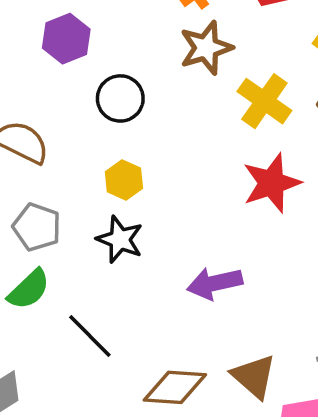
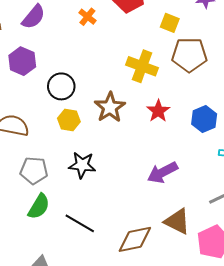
brown star: (206, 48) -> (110, 107), moved
yellow hexagon: (124, 180) -> (69, 120), moved
red star: (272, 183) -> (158, 111), size x0.7
purple arrow: (215, 283) -> (162, 172), moved

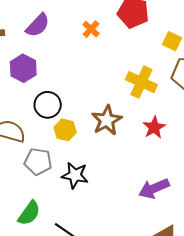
black circle: (61, 86) -> (48, 105), moved
gray pentagon: (34, 171) -> (38, 162), moved

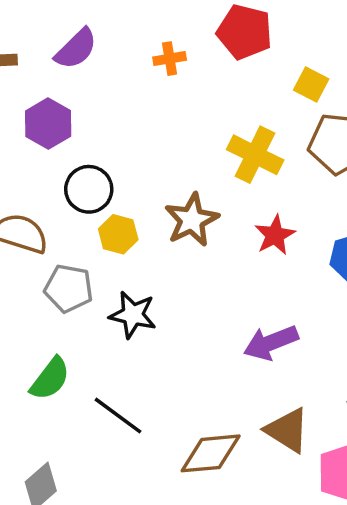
orange cross: (91, 29) -> (170, 59), turned 36

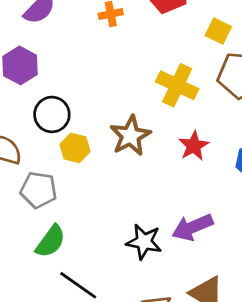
black star: (133, 315) -> (144, 242), moved
green semicircle: (50, 379) -> (51, 241), moved

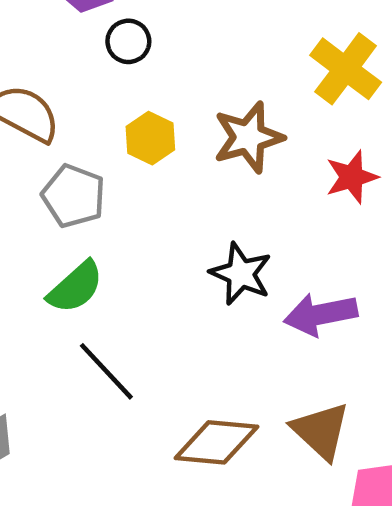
black circle: (52, 114) -> (128, 41), moved, size x0.7
black star: (144, 242) -> (241, 274), moved

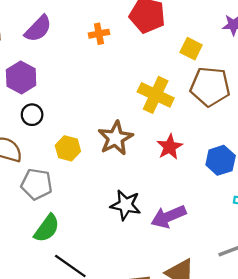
black circle: (128, 41) -> (32, 115), moved

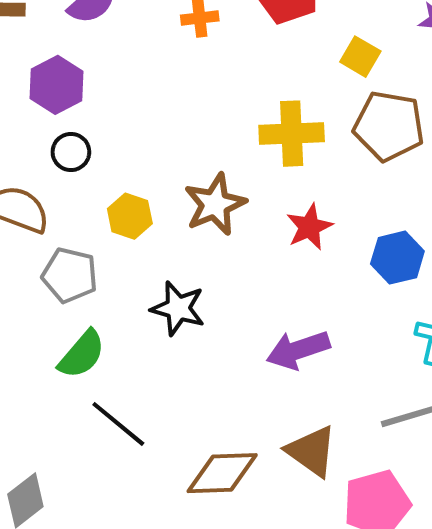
yellow cross: (156, 95) -> (292, 134), turned -32
black star: (126, 205) -> (178, 308), moved

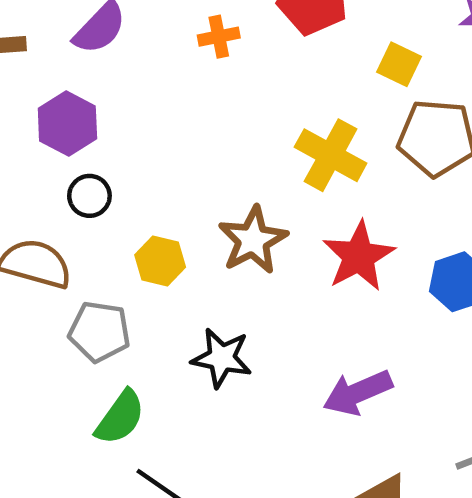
yellow cross: (292, 134) -> (331, 155), turned 36
red star: (309, 227) -> (359, 256), size x1.4

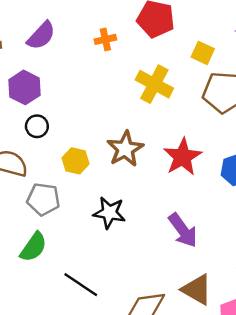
yellow cross: (331, 155) -> (154, 84), moved
purple arrow: (358, 393) -> (183, 230), turned -102
green semicircle: (120, 417) -> (34, 247), moved

